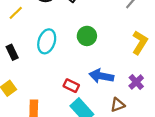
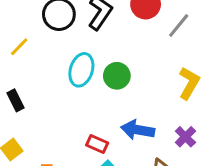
cyan ellipse: (47, 41) -> (81, 70), moved

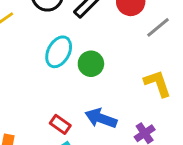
yellow L-shape: (189, 83) -> (158, 83), turned -60

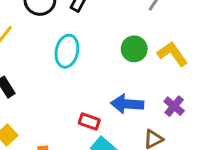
green circle: (91, 64) -> (134, 49), moved

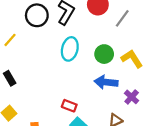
cyan ellipse: (67, 51) -> (70, 49), moved
blue arrow: (127, 104) -> (106, 82), moved

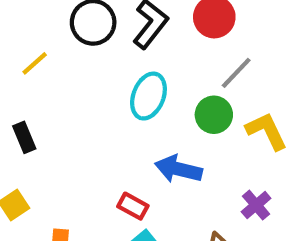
gray line: (122, 18) -> (236, 73), moved
blue arrow: (106, 82) -> (178, 169), moved

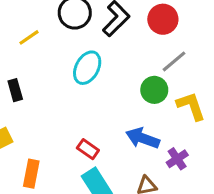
cyan ellipse: (148, 96) -> (87, 68), moved
blue arrow: (178, 169) -> (143, 138), moved

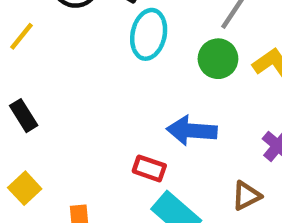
cyan ellipse: (87, 68) -> (149, 34), moved
blue arrow: (143, 138) -> (192, 131), moved

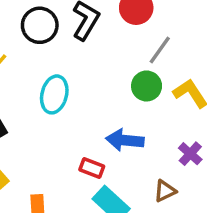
cyan ellipse: (149, 34) -> (54, 94), moved

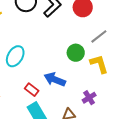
gray line: (160, 50) -> (99, 36), moved
cyan ellipse: (54, 94) -> (15, 56), moved

